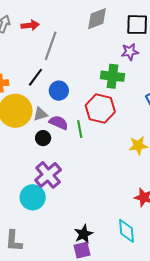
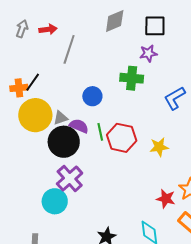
black line: (35, 77) -> (33, 82), moved
blue circle: (59, 91) -> (92, 96), moved
red hexagon: (100, 109) -> (122, 138), moved
black circle: (43, 138) -> (64, 142), size x2.0

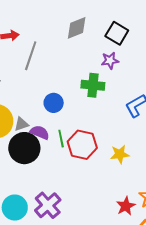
black square: (155, 26) -> (117, 33), turned 30
purple cross: (70, 178) -> (48, 205), moved
red star: (166, 199) -> (126, 206), turned 30

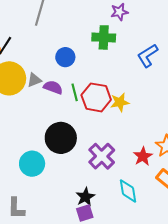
black circle: (24, 148) -> (61, 138), moved
yellow star: (120, 154) -> (120, 102), moved
purple cross: (48, 205) -> (102, 156), moved

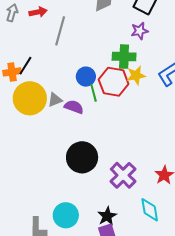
green line: (75, 92) -> (94, 93), moved
red hexagon: (96, 97) -> (114, 82), moved
yellow star: (120, 102) -> (136, 75), moved
cyan circle: (32, 164) -> (66, 215), moved

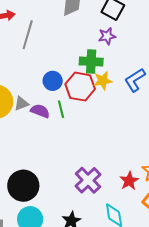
green line: (94, 93) -> (61, 109), moved
black circle: (82, 157) -> (23, 186), moved

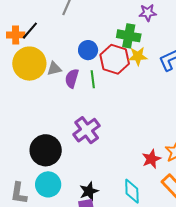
purple semicircle: (40, 111) -> (72, 78), turned -102
purple cross: (88, 180) -> (87, 130), moved

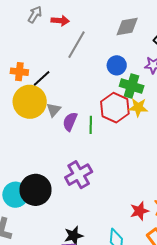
black line: (30, 31) -> (42, 78), moved
blue circle: (88, 50) -> (117, 65), moved
gray triangle: (54, 69) -> (54, 110), turned -42
cyan circle: (48, 184) -> (15, 195), moved

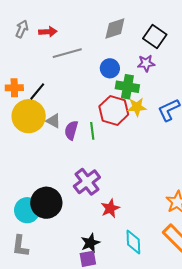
gray line: (77, 45) -> (67, 53), turned 52
gray triangle: (54, 110) -> (53, 121), turned -35
red star: (139, 211) -> (110, 208), moved

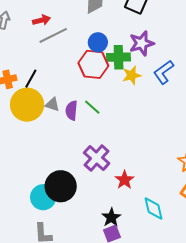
red arrow: (48, 32) -> (42, 20), moved
purple star: (146, 63) -> (142, 43), moved, size x1.4
red hexagon: (114, 110) -> (93, 64), moved
green line: (92, 131) -> (92, 107), turned -30

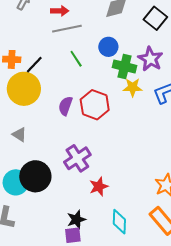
purple star: (142, 43) -> (150, 59), turned 30
red hexagon: (93, 64) -> (95, 105), moved
gray triangle: (52, 105) -> (19, 135), moved
green line: (92, 107) -> (76, 59), moved

